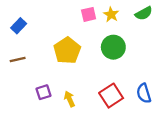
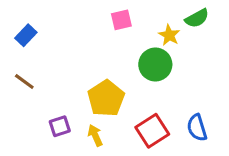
yellow star: (111, 14) -> (169, 35), moved
yellow pentagon: (67, 51) -> (106, 98), moved
brown line: (18, 60) -> (24, 81), turned 49

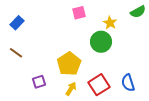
green semicircle: (197, 18) -> (138, 12), moved
yellow arrow: (95, 135) -> (71, 89), moved, turned 56

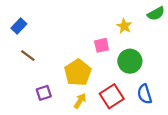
pink square: (79, 13) -> (102, 45), moved
green circle: (101, 42) -> (130, 61), moved
brown line: (16, 53) -> (28, 56), moved

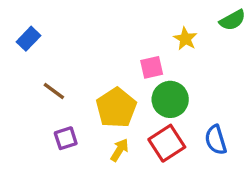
brown line: (28, 56) -> (54, 91), moved
green circle: (130, 61) -> (170, 99), moved

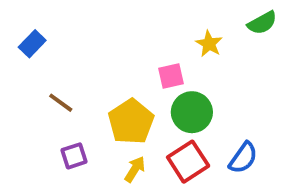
blue semicircle: (216, 140) -> (243, 158), turned -128

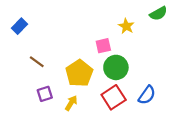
yellow arrow: (135, 169) -> (71, 103), moved

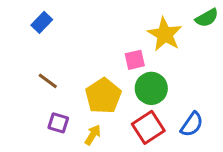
blue rectangle: (20, 26) -> (42, 22), moved
yellow star: (126, 26) -> (165, 34), size x1.6
purple square: (45, 94) -> (58, 123), turned 35

